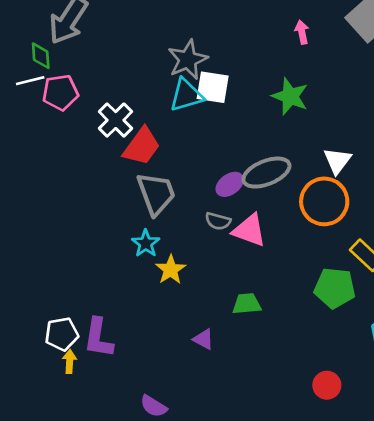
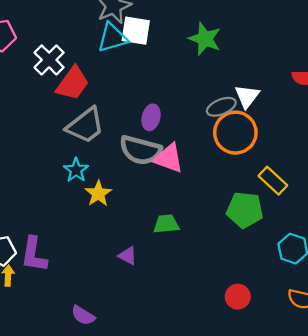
gray ellipse: (266, 173) -> (221, 107), moved, size x0.7
purple ellipse: (230, 184) -> (151, 117), turned -40
gray trapezoid: (156, 194) -> (85, 126), turned 72
gray semicircle: (218, 221) -> (140, 150), size x1.8

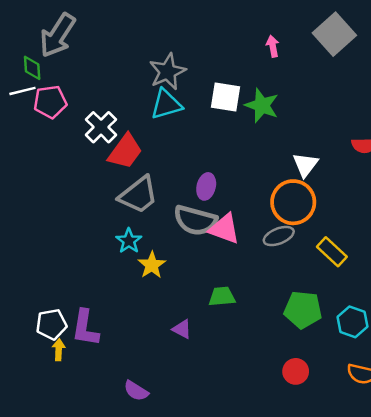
white square: (136, 31) -> (226, 97), moved
gray ellipse: (221, 107) -> (279, 236), moved
green pentagon: (245, 210) -> (303, 310), moved

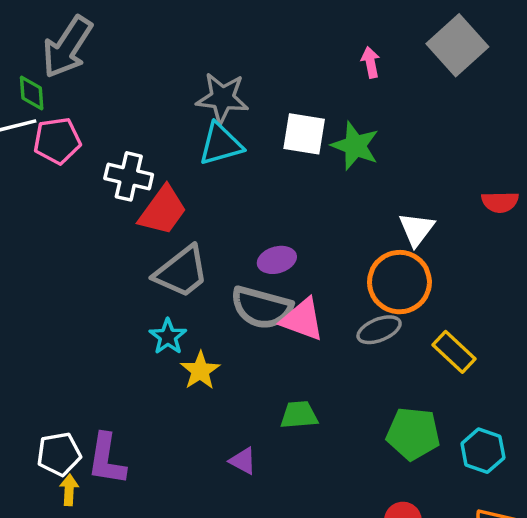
gray star: (167, 72) -> (222, 98), turned 30
white cross: (101, 127) -> (129, 176), turned -32
purple ellipse: (206, 186) -> (277, 260), turned 60

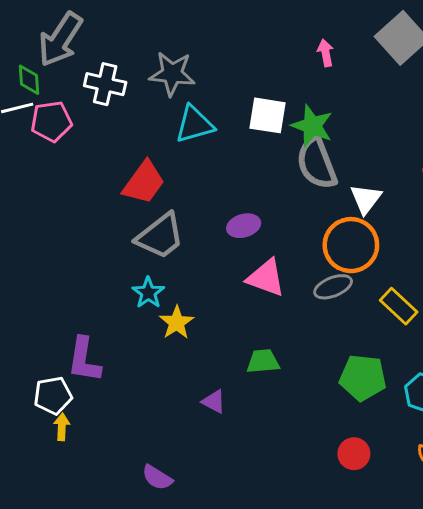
gray star: (222, 98) -> (172, 74), moved
white cross: (129, 176) -> (105, 84), moved
gray semicircle: (262, 308) -> (317, 163), moved, turned 54
purple L-shape: (107, 459) -> (84, 360), moved

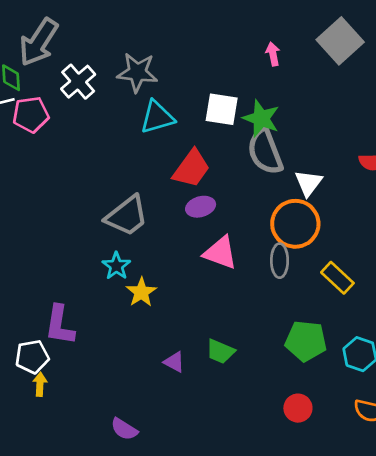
white cross: (105, 84) -> (78, 82), turned 36
red trapezoid: (144, 182) -> (191, 168), moved
gray ellipse: (333, 287) -> (280, 261), turned -68
green trapezoid: (263, 361) -> (220, 351), moved, turned -152

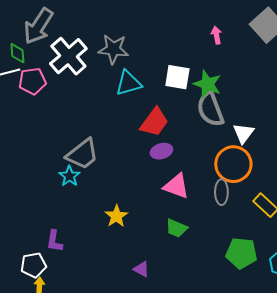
white cross: (78, 82) -> (68, 56), size x1.4
gray trapezoid: (127, 216) -> (82, 154), moved
cyan star: (116, 266) -> (69, 176), moved
purple L-shape: (60, 325) -> (54, 241), size x0.7
green trapezoid: (220, 351) -> (176, 228), moved

